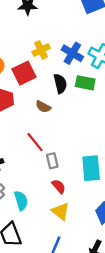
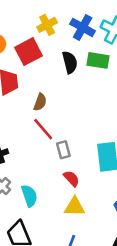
brown semicircle: (43, 107) -> (40, 102), moved, turned -96
yellow triangle: (61, 211) -> (75, 207), turned -36

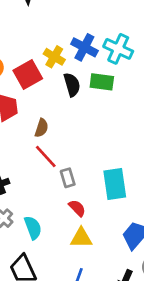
yellow cross: (47, 25) -> (54, 57), moved, turned -30

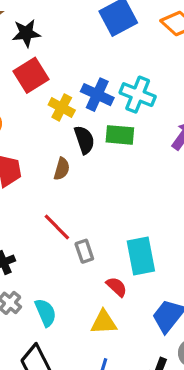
red square: (28, 75) -> (31, 75), moved
brown semicircle: (42, 128) -> (62, 169), moved
red semicircle: (77, 208) -> (117, 287), moved

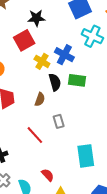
black star: (26, 33) -> (36, 18), moved
cyan cross: (138, 95) -> (92, 36), moved
gray rectangle: (84, 251) -> (59, 121), moved
red semicircle: (117, 287) -> (48, 175), moved

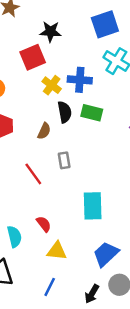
blue cross: (64, 55) -> (80, 80), turned -30

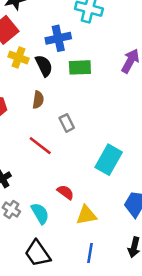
yellow cross: (52, 85) -> (19, 58), moved
black semicircle: (65, 112) -> (44, 66), moved
cyan rectangle: (93, 206) -> (109, 160), turned 48

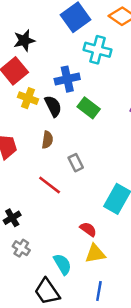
green rectangle: (80, 67) -> (89, 108), turned 40
red semicircle: (65, 192) -> (88, 229), moved
cyan semicircle: (40, 213) -> (63, 264), moved

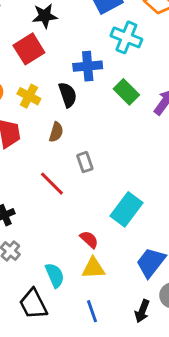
yellow cross: (28, 98) -> (29, 96), moved
green rectangle: (89, 108) -> (126, 92), moved
blue line: (99, 291) -> (92, 311), turned -36

